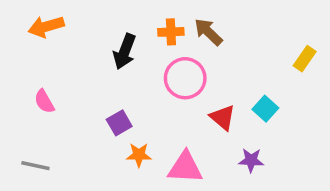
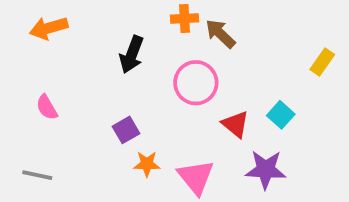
orange cross: (171, 32) -> (185, 19), moved
purple star: (251, 160) -> (266, 170), size x1.5
pink triangle: (185, 167) -> (196, 177), turned 48

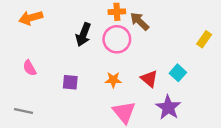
pink circle: (196, 83) -> (117, 39), moved
purple square: (126, 130) -> (70, 82), moved, turned 35
orange star: (147, 164) -> (113, 80), moved
purple star: (266, 170) -> (168, 107), turned 30

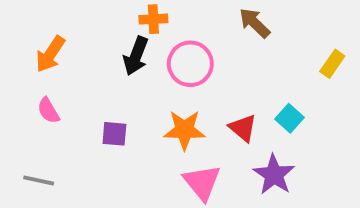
orange cross: (117, 12) -> (153, 19), moved
orange arrow: (31, 18) -> (50, 54), moved, turned -40
brown arrow: (140, 21) -> (255, 23), moved
orange star: (113, 80) -> (184, 130), size x1.5

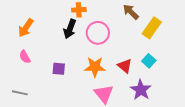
yellow rectangle: (332, 64) -> (152, 28), moved, size x1.5

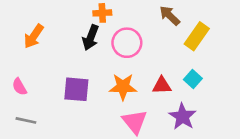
pink semicircle: (25, 57) -> (19, 87), moved
red triangle: (125, 66) -> (162, 85), turned -42
purple square: (59, 69) -> (76, 89), size x1.5

